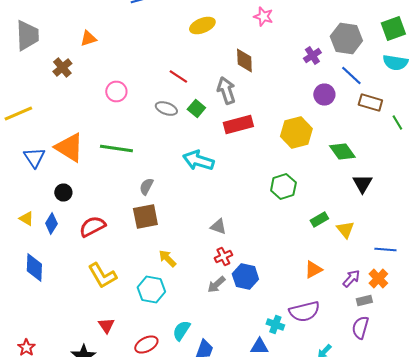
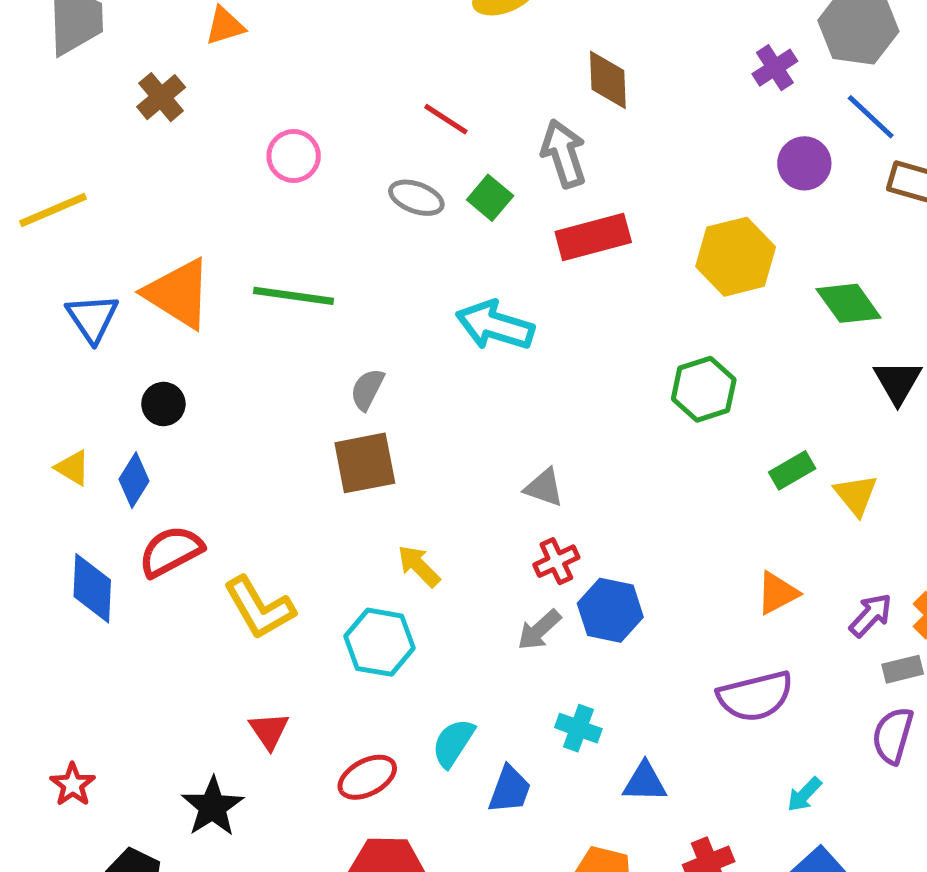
red semicircle: (92, 226) -> (171, 551), moved
cyan cross: (275, 324) -> (578, 728), moved

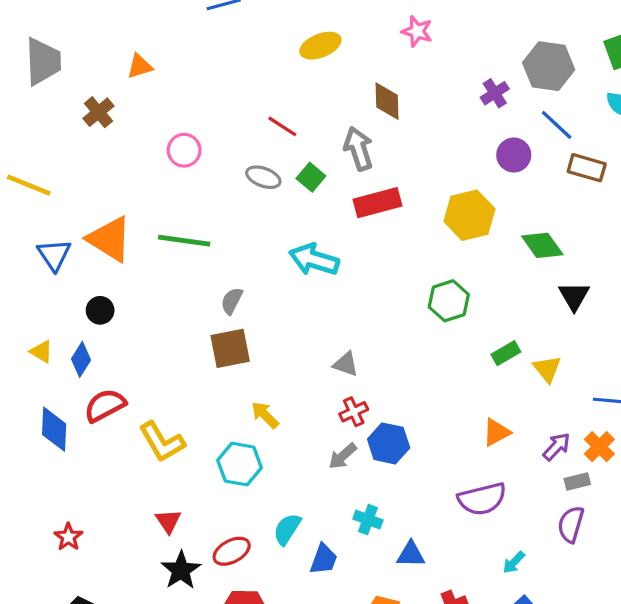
yellow line: (53, 210) -> (29, 185), turned 45
red star: (73, 785) -> (68, 537), moved
black star: (213, 807) -> (181, 570), moved

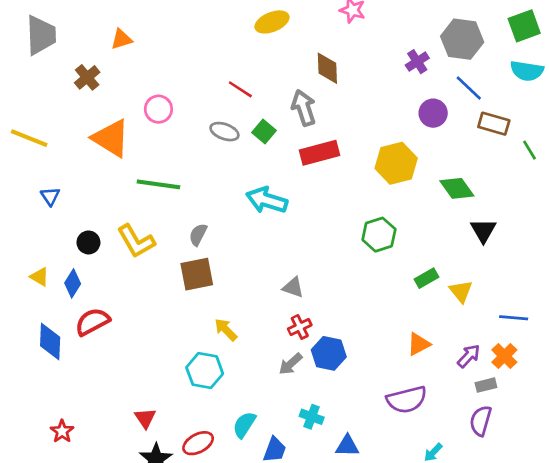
orange triangle: (110, 239) -> (111, 138), moved
blue triangle: (54, 255) -> (50, 196), size x0.7
yellow L-shape: (162, 442) -> (136, 241), moved

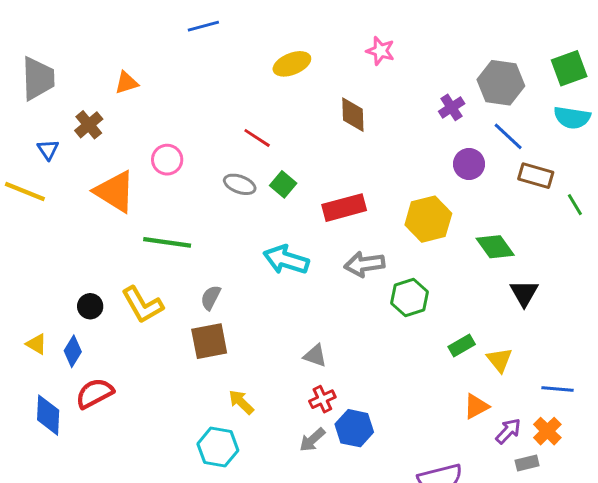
gray arrow: (304, 108) -> (364, 264), moved, turned -80
blue triangle: (50, 196) -> (48, 149), moved
orange triangle: (419, 344) -> (476, 406), moved

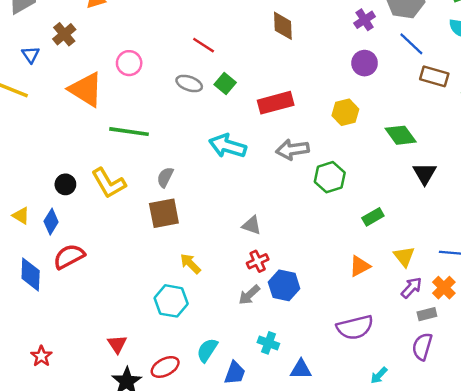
purple circle: (469, 164) -> (365, 63), moved
yellow hexagon: (428, 219) -> (345, 112), size x0.7
yellow triangle: (499, 360) -> (404, 256), moved
orange triangle: (476, 406) -> (360, 266), moved

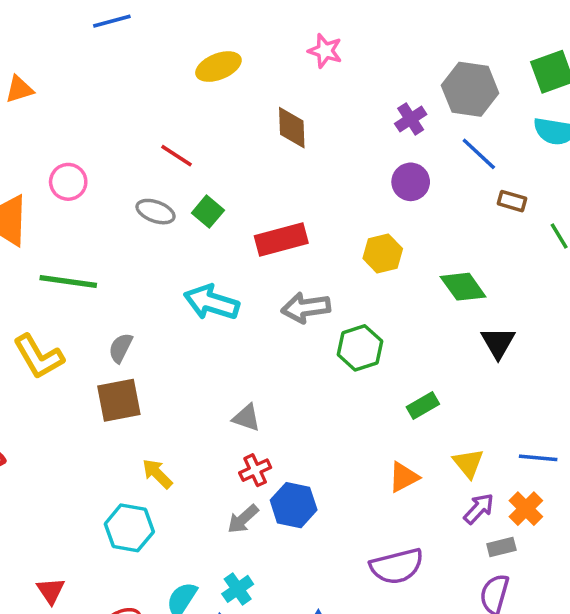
brown rectangle: (434, 76) -> (512, 201), size x0.7
cyan cross: (268, 343) -> (238, 589), moved, turned 35

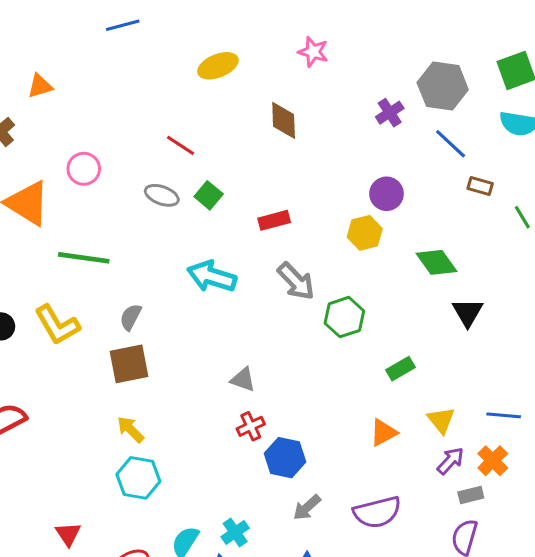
purple circle: (411, 182) -> (387, 194), moved
red rectangle: (281, 240) -> (274, 220), size x0.7
gray arrow: (306, 308) -> (296, 281), turned -126
yellow arrow: (157, 474) -> (131, 429), moved
gray arrow: (243, 519) -> (307, 508), moved

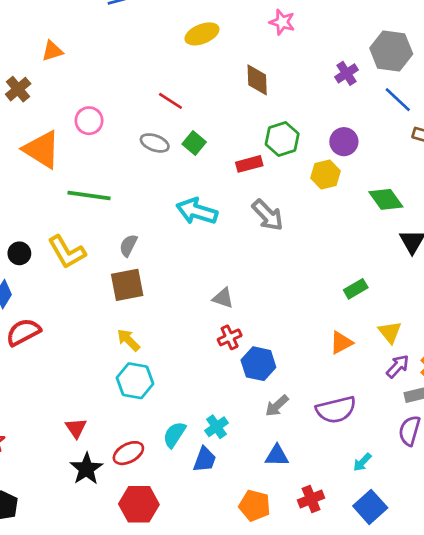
green hexagon: (344, 317) -> (282, 139), moved

